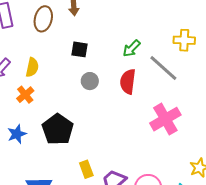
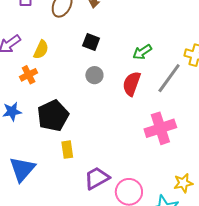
gray line: (163, 68) -> (169, 78), turned 72
yellow rectangle: (86, 169) -> (67, 150), moved

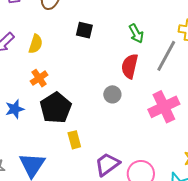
green arrow: (142, 52) -> (136, 33), turned -78
orange cross: (29, 75) -> (39, 78), moved
gray circle: (94, 75) -> (112, 94), moved

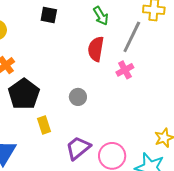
gray circle: (112, 94) -> (78, 97), moved
pink cross: (164, 107) -> (125, 70), moved, size x0.6

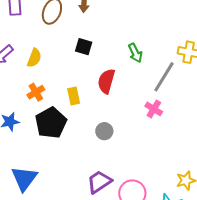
red semicircle: (96, 49) -> (106, 81), moved
pink cross: (125, 70) -> (154, 109), turned -36
yellow rectangle: (44, 125) -> (74, 96), moved

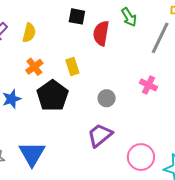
red semicircle: (106, 81) -> (101, 33), moved
pink cross: (154, 109) -> (148, 85), moved
purple trapezoid: (99, 182) -> (100, 135), moved

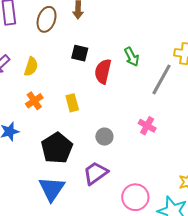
black pentagon: (53, 96) -> (57, 148), moved
blue triangle: (32, 154) -> (52, 189), moved

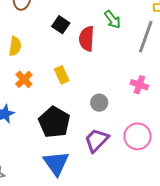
black square: (80, 53) -> (61, 25), turned 30
pink circle: (135, 197) -> (137, 136), moved

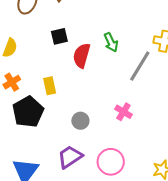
black square: (61, 25) -> (59, 36), turned 30
black pentagon: (54, 122) -> (28, 112), moved

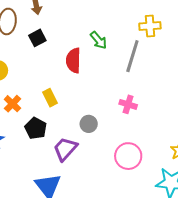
black square: (59, 36) -> (37, 38), moved
black pentagon: (28, 112) -> (36, 128), size x0.7
purple trapezoid: (70, 157) -> (65, 149), moved

